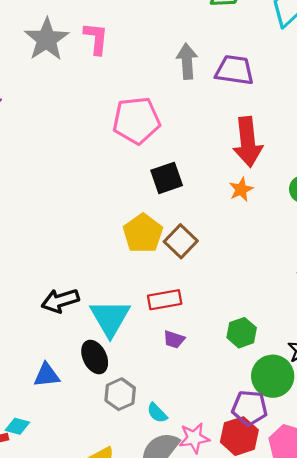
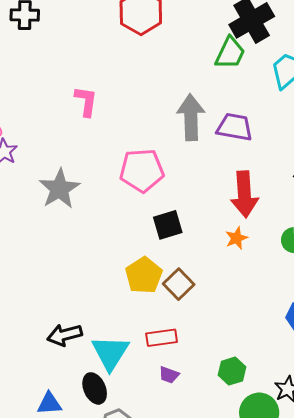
pink L-shape: (96, 38) -> (86, 101), moved
gray star: (47, 39) -> (59, 189), moved
gray arrow: (187, 61) -> (191, 117), size x1.4

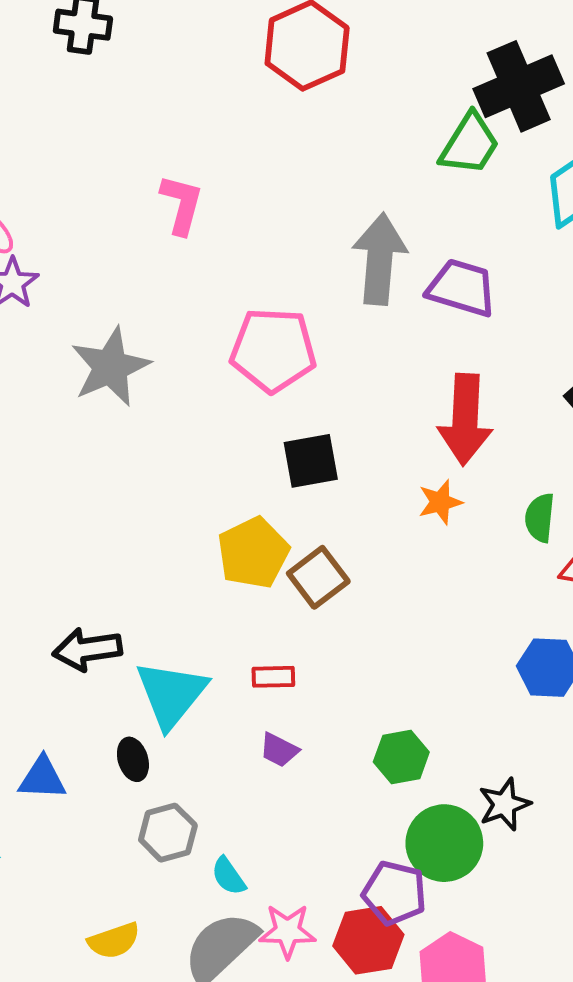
red rectangle: (162, 338) -> (273, 677), size x0.7
black ellipse: (95, 388) -> (133, 759), size x0.7

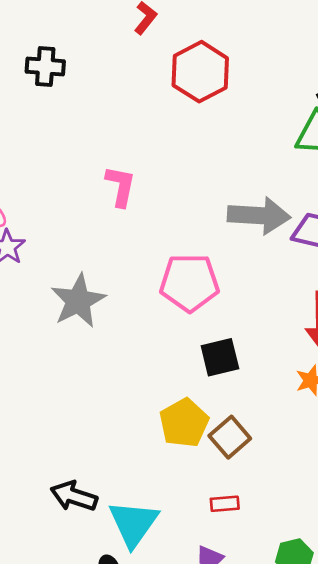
gray arrow: (380, 259) -> (259, 216), turned 92
black arrow: (87, 649) -> (74, 496), turned 30
red rectangle: (273, 677) -> (225, 504), moved

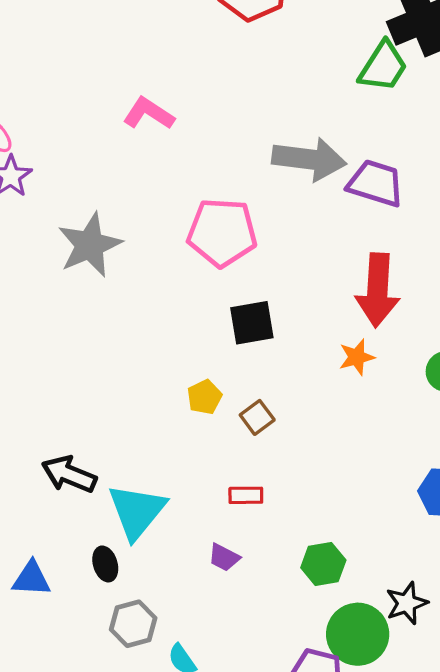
pink L-shape: (121, 186) -> (149, 114), turned -72
yellow pentagon: (184, 423) -> (204, 397), size x0.6
brown square: (230, 437) -> (257, 417), size x0.7

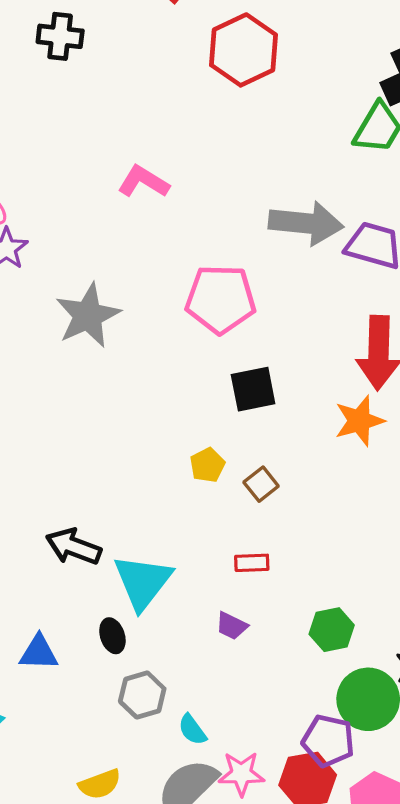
orange star: (357, 357) -> (359, 421), size x1.4

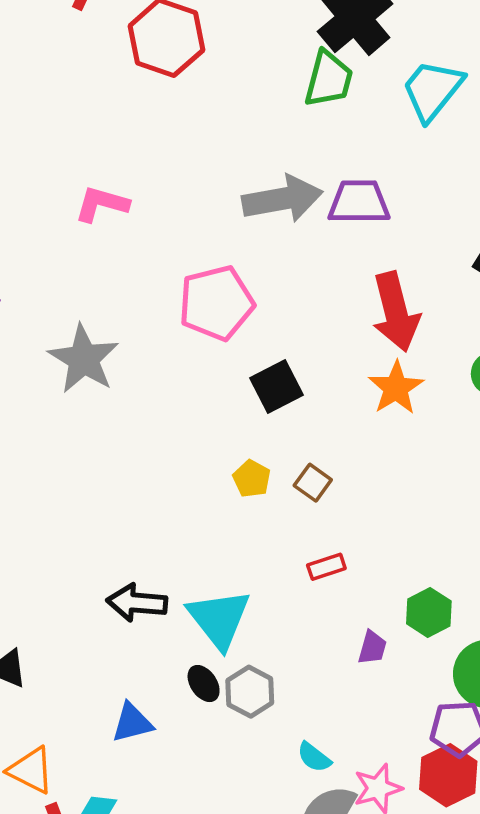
purple trapezoid: (232, 626) -> (372, 648), moved, turned -84
gray hexagon: (142, 695) -> (250, 692), moved

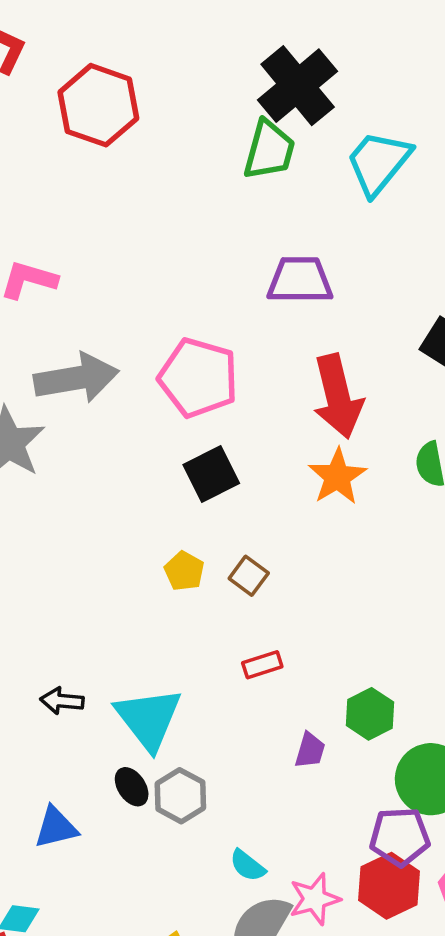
gray arrow: (282, 199) -> (76, 378), moved
pink pentagon: (216, 303) -> (198, 378), moved, turned 30
black arrow: (137, 603) -> (62, 701), size x0.7

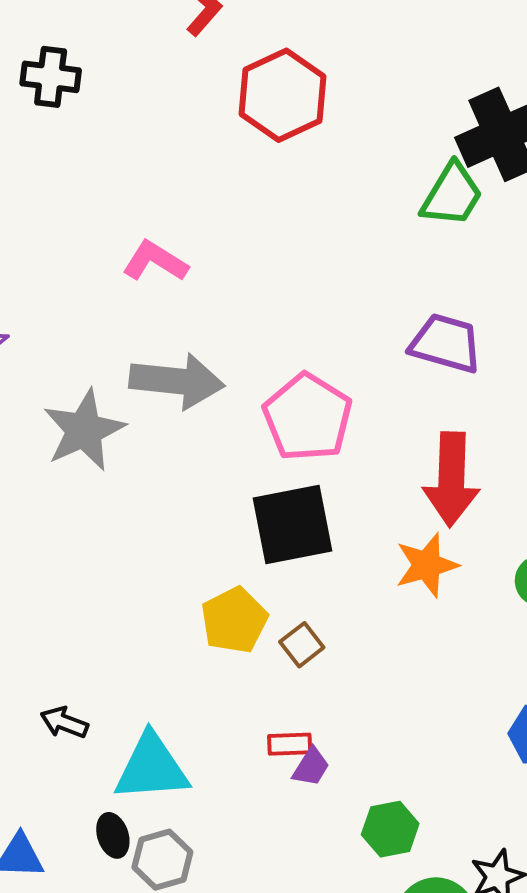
black square: (211, 474) -> (292, 524), size x1.4
yellow pentagon: (184, 571) -> (234, 620), size x1.5
cyan triangle: (149, 719) -> (152, 767), turned 48
purple trapezoid: (310, 750) -> (311, 767), moved

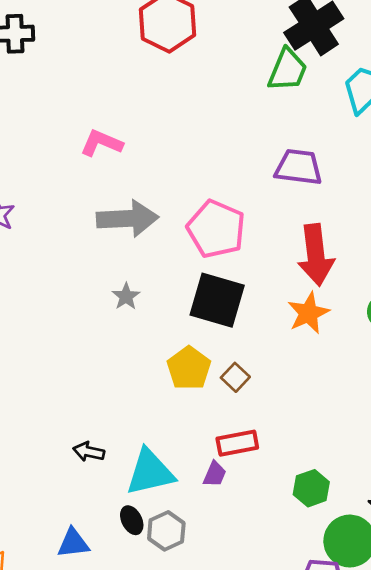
gray star: (84, 430) -> (126, 296), moved, size x0.5
black square: (292, 524) -> (217, 300), turned 36
red rectangle: (290, 744) -> (237, 443), size x1.4
purple trapezoid: (311, 767) -> (215, 474), moved

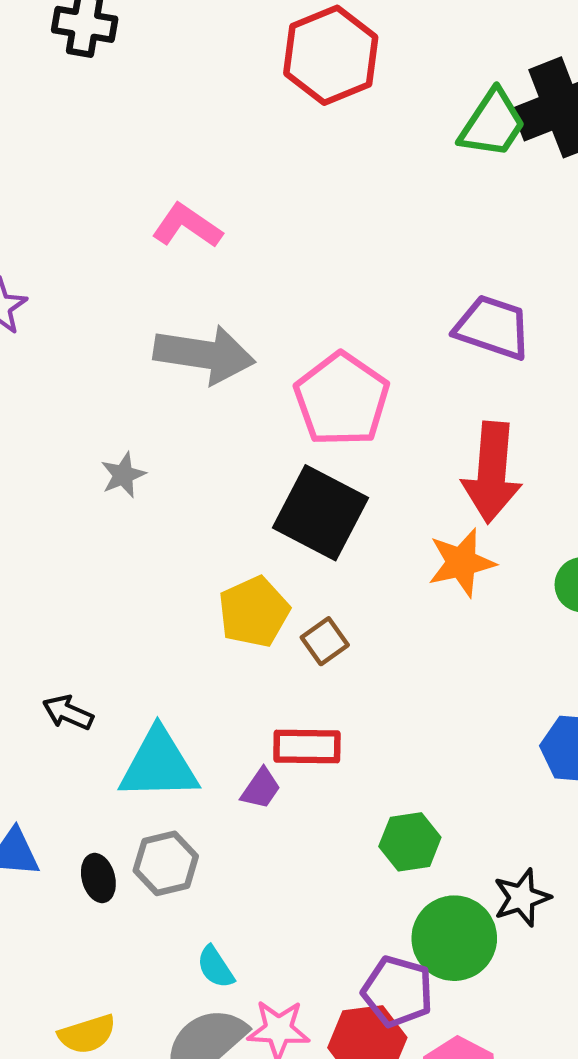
green trapezoid: (288, 70) -> (492, 124), moved
gray star: (126, 296) -> (123, 475), moved
black ellipse: (132, 520) -> (98, 878), moved

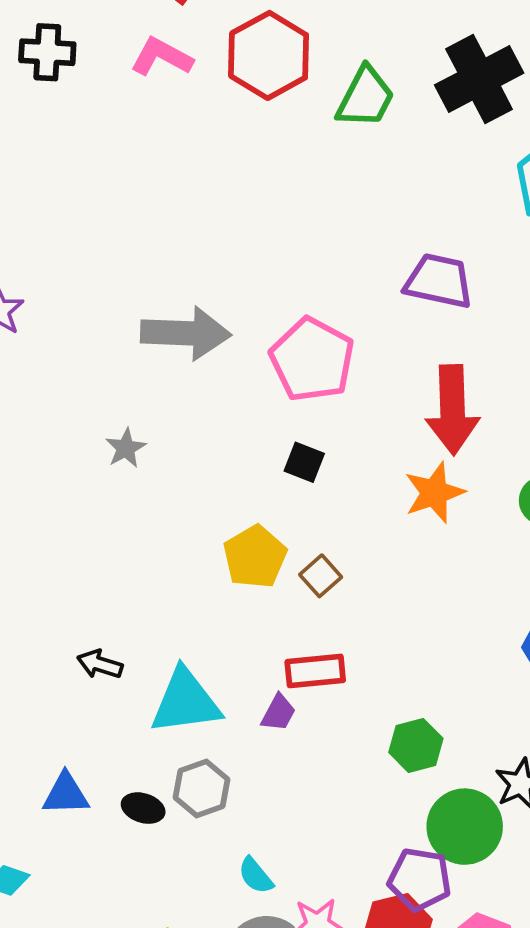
green trapezoid: (492, 124) -> (365, 97), moved
pink L-shape: (187, 226) -> (162, 57), moved
black square: (320, 513) -> (304, 462), size x0.5
black ellipse: (98, 878) -> (143, 808), turned -51

